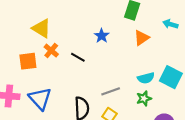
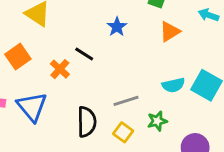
orange cross: (51, 51) -> (60, 69), moved
orange square: (28, 61) -> (18, 57), turned -30
green star: (144, 98) -> (157, 121), moved

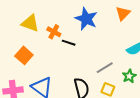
blue star: (117, 27) -> (86, 19), size x1.6
orange cross: (60, 69) -> (54, 32), moved

